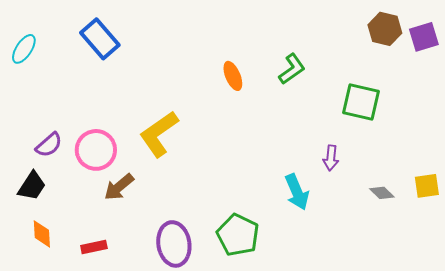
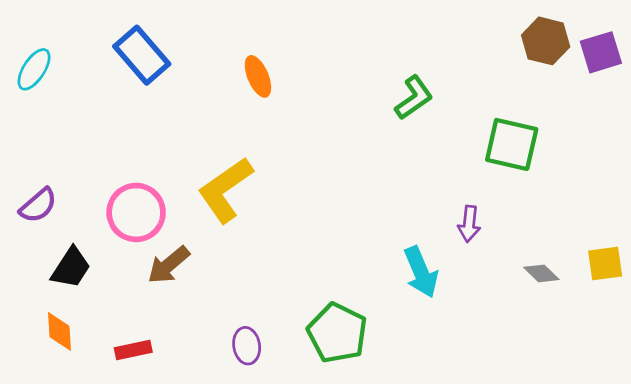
orange ellipse: (233, 76) -> (258, 76), moved
purple semicircle: (49, 145) -> (38, 205), moved
black trapezoid: (32, 186) -> (71, 268), moved
purple ellipse: (174, 244) -> (247, 346), size x0.6

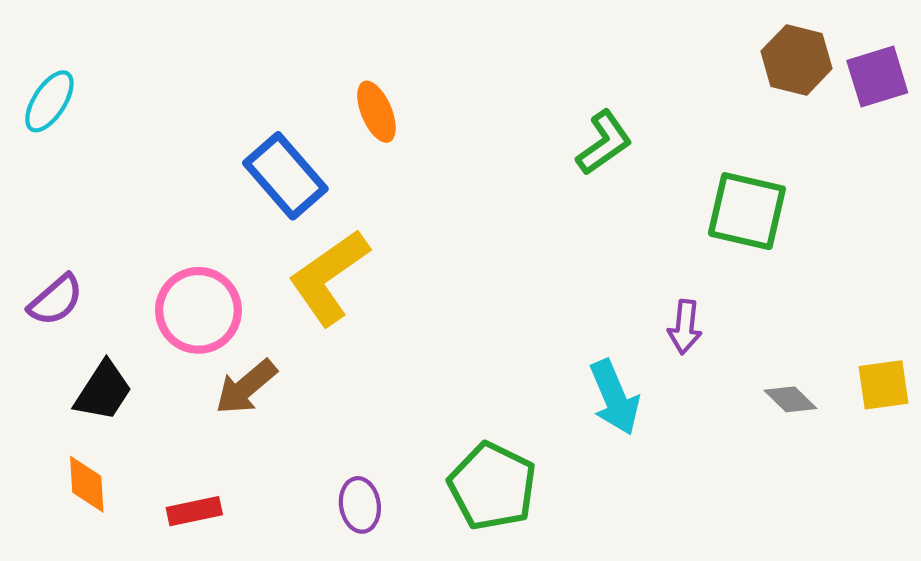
blue rectangle: (142, 55) -> (285, 176), moved

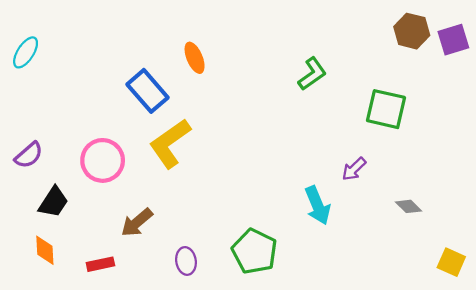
purple arrow: (685, 327) -> (354, 169), turned 40
yellow square: (884, 385) -> (451, 262), moved, turned 32
brown arrow: (246, 387) -> (137, 222), moved

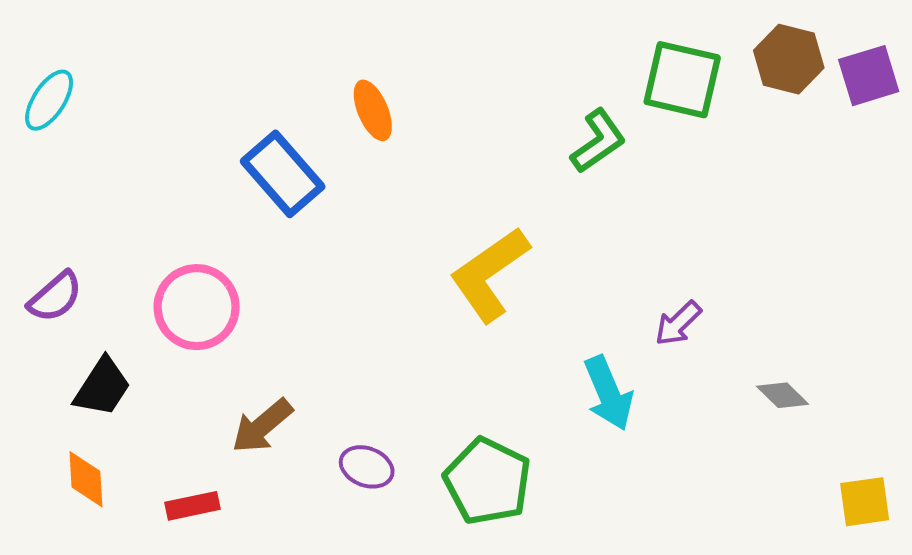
green square: (386, 109) -> (682, 80), moved
yellow L-shape: (170, 143) -> (490, 274), moved
purple ellipse: (186, 261) -> (367, 467), moved, turned -60
yellow square: (451, 262) -> (865, 502), turned -32

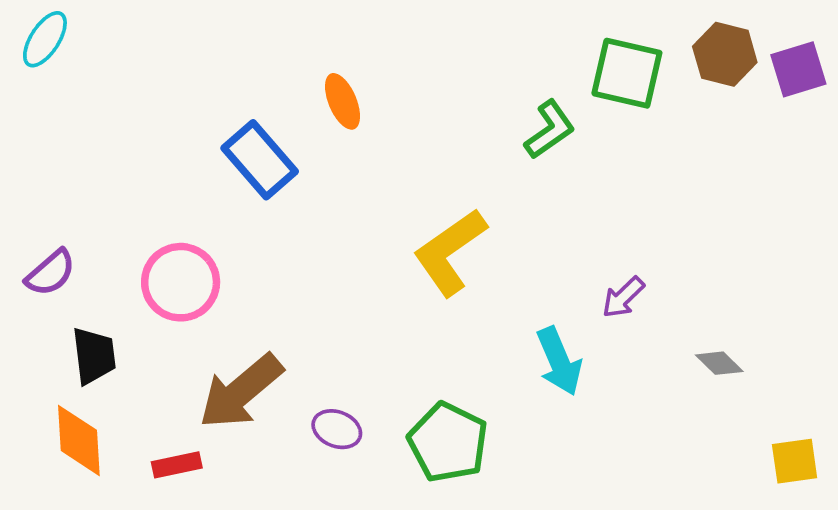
cyan ellipse: (49, 100) -> (45, 39), moved
black trapezoid: (102, 387) -> (94, 356), turned -40
brown arrow: (262, 426) -> (241, 391), size x1.5
orange diamond: (86, 479) -> (79, 440), size x1.4

